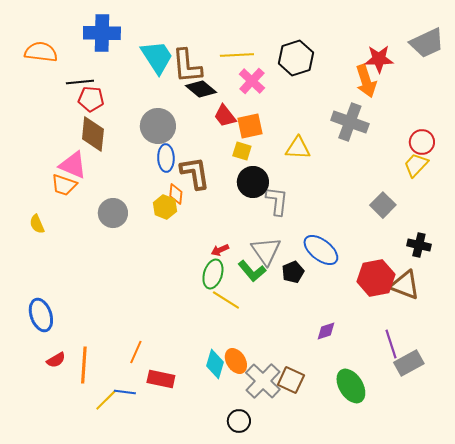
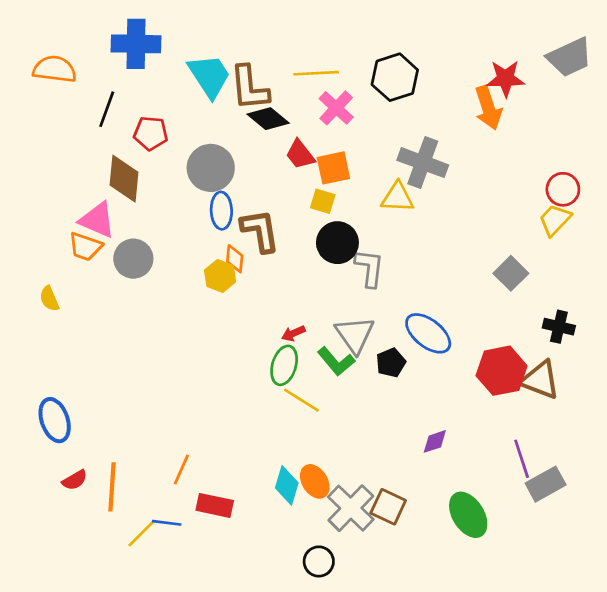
black line: (80, 82) -> (107, 109), turned -64
red pentagon: (91, 99) -> (151, 133), moved
gray cross: (350, 122) -> (423, 163), moved
gray circle: (113, 213) -> (133, 259), moved

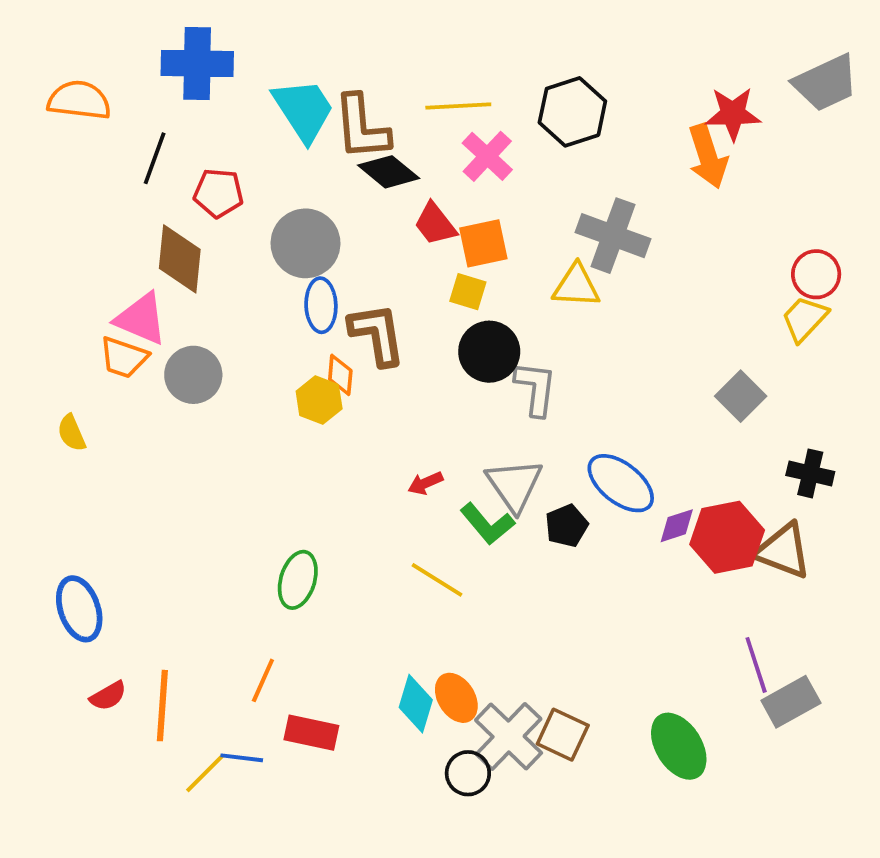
green ellipse: (284, 365) -> (298, 580), moved
purple diamond: (435, 441) -> (677, 526), moved
black circle: (319, 561) -> (468, 773), moved

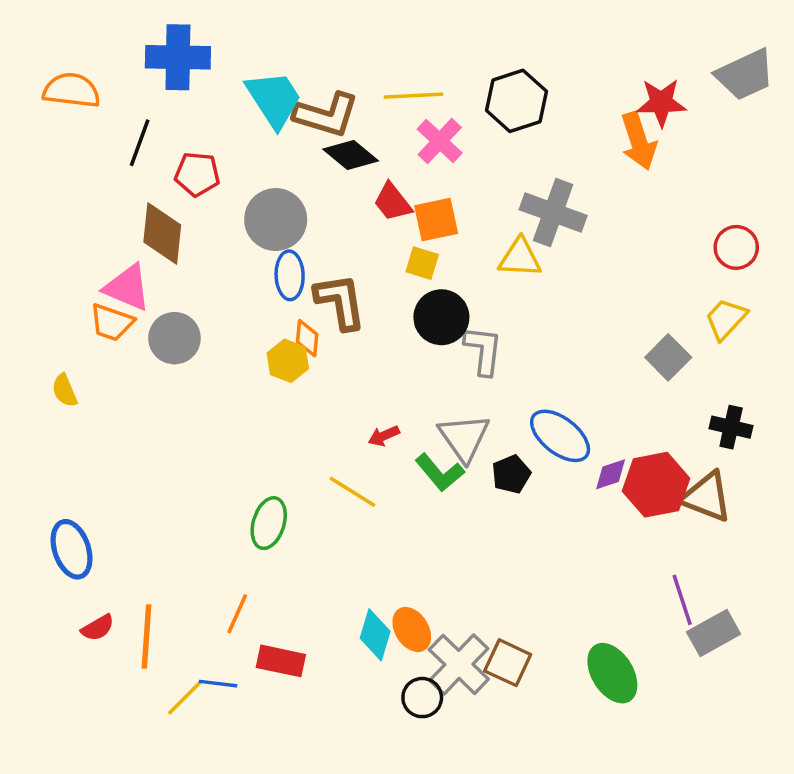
brown L-shape: (362, 127) -> (326, 115), turned -68
yellow trapezoid: (804, 319) -> (726, 319), moved
yellow line: (437, 580) -> (352, 492), moved

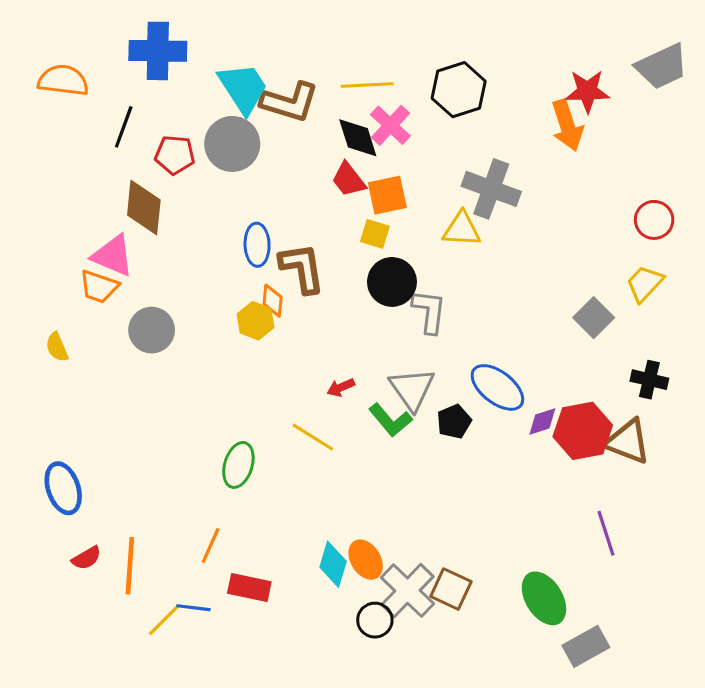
black diamond: (351, 155) -> (358, 138), moved, turned 33
gray circle: (276, 220) -> (232, 144), moved
gray circle: (174, 338) -> (152, 330), moved
gray rectangle: (714, 633) -> (586, 646), moved

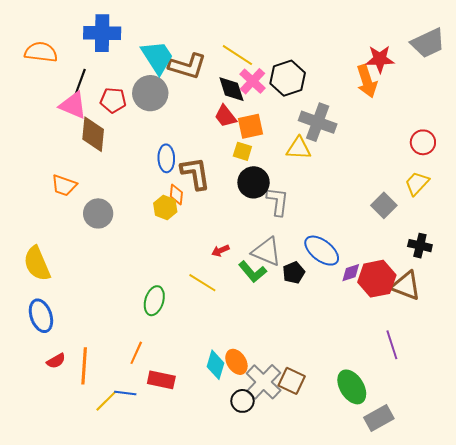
yellow line: (367, 85) -> (237, 55), turned 36
black hexagon: (459, 90) -> (288, 78), moved
pink triangle: (113, 256) -> (73, 105), moved
yellow semicircle: (57, 347) -> (37, 264), moved, size x1.8
gray triangle: (412, 389) -> (267, 252), turned -32

